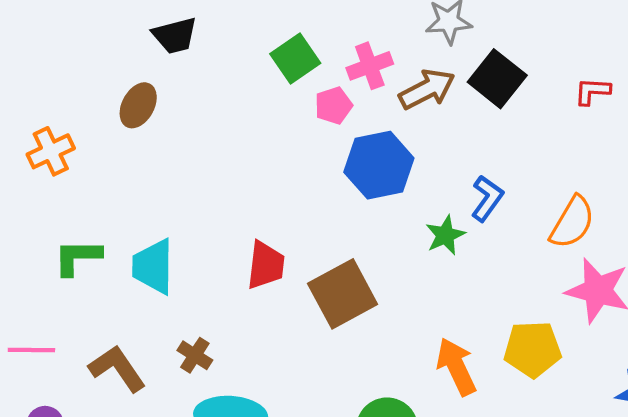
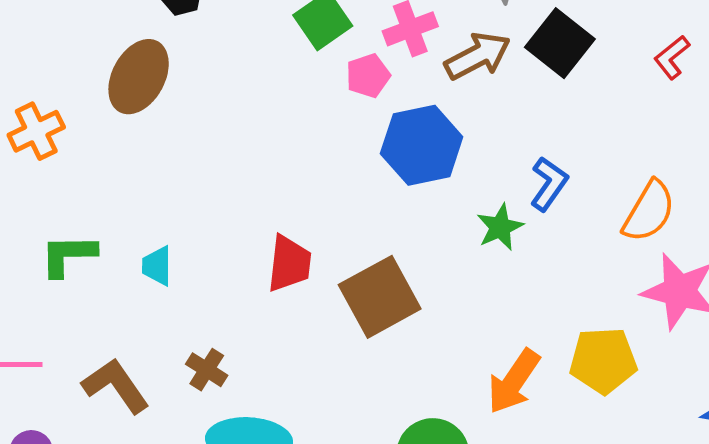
red L-shape: (592, 91) -> (672, 57), turned -42
brown ellipse: (138, 105) -> (139, 77), size x1.4
cyan trapezoid: (153, 267) -> (157, 266), size x0.6
orange arrow: (456, 367) -> (514, 381), turned -120

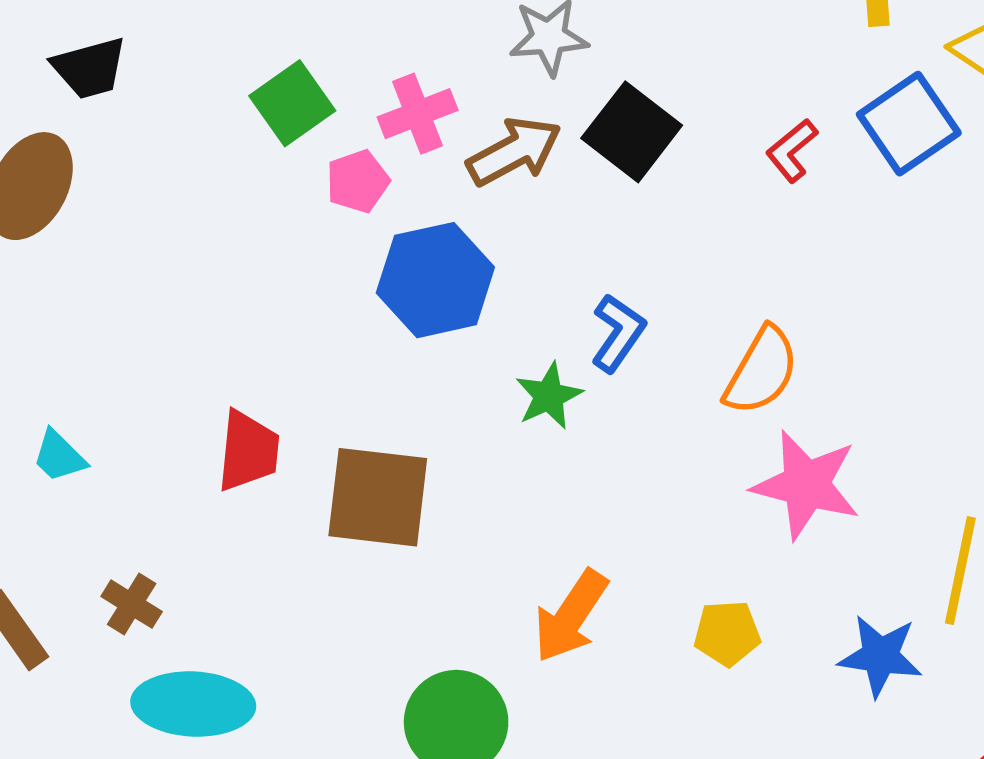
cyan trapezoid: (157, 266) -> (59, 456), turned -45
brown square: (380, 297) -> (378, 497), turned 36
yellow pentagon: (603, 360) -> (727, 633), moved, size x0.7

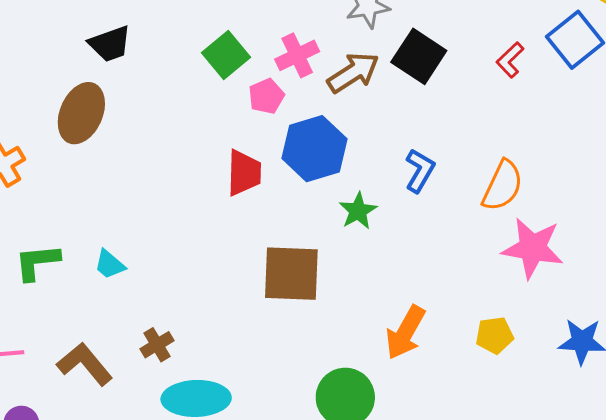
green star: (549, 396) -> (358, 211), moved
red trapezoid: (248, 451) -> (244, 173), moved
brown cross: (132, 604) -> (157, 345), turned 32

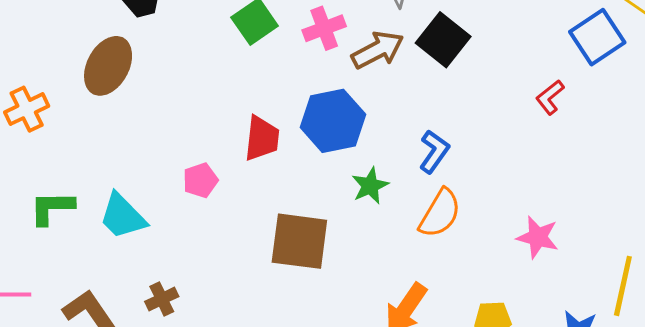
red L-shape: (510, 60) -> (550, 97), moved
pink pentagon: (266, 96) -> (200, 180), moved
orange semicircle: (503, 186) -> (440, 213), moved
pink star: (533, 248) -> (538, 237), size x0.7
cyan trapezoid: (110, 264) -> (123, 216), size x1.6

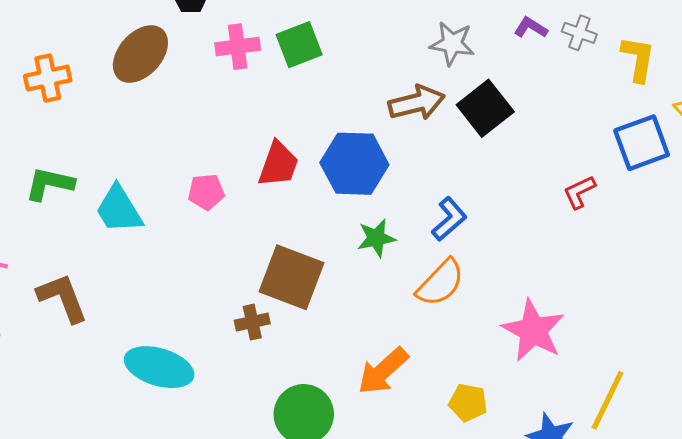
pink cross: (324, 28) -> (238, 47), moved
pink star: (538, 237) -> (533, 331), size x1.4
brown cross: (162, 299) -> (252, 322), moved

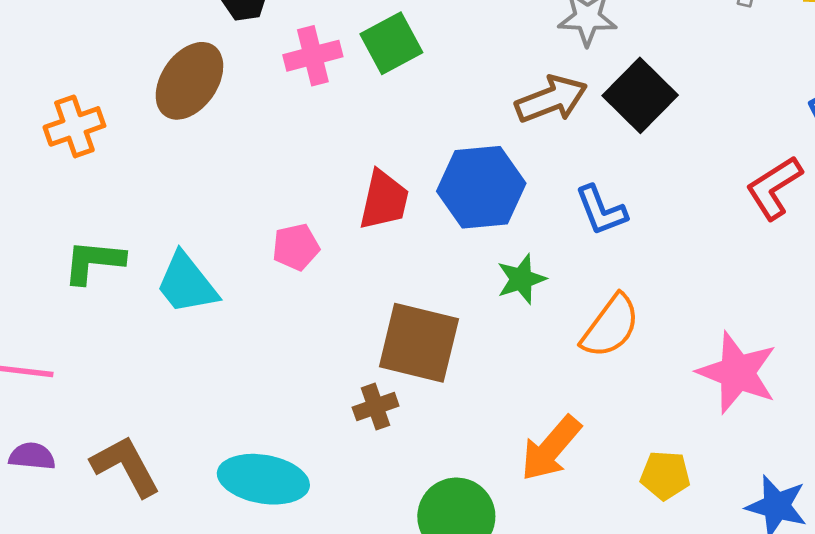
red L-shape: (579, 192) -> (774, 188), size x1.4
blue L-shape: (449, 219) -> (601, 210), moved, turned 117
brown L-shape: (62, 298) -> (126, 466), moved

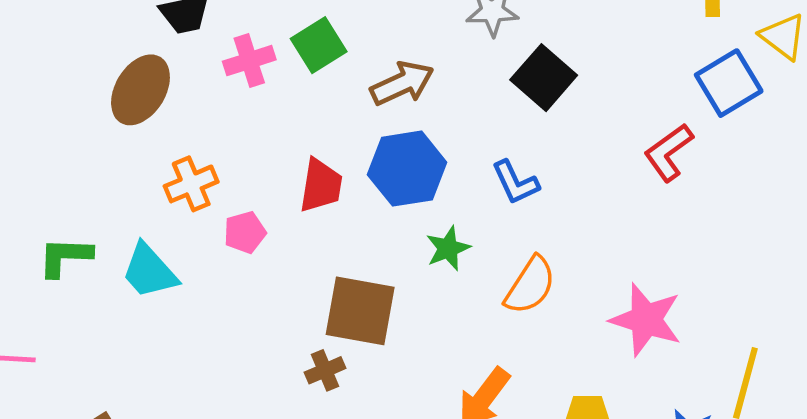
brown arrow: (551, 99) -> (402, 83), moved
orange cross: (74, 126) -> (191, 184), moved

